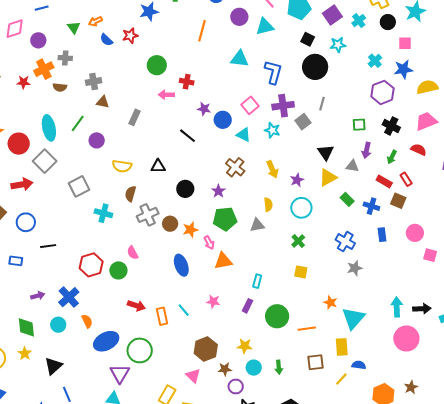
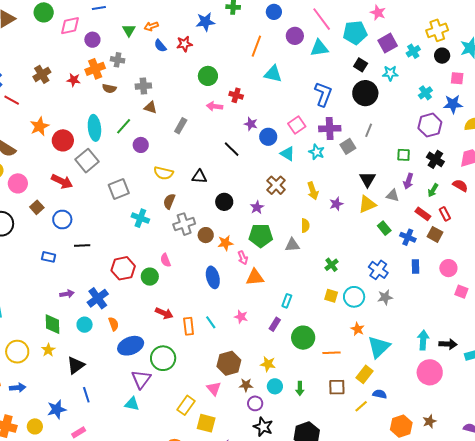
cyan triangle: (240, 59) -> (273, 74), moved
red arrow: (22, 184) -> (62, 181), turned 30
cyan circle: (301, 208) -> (354, 297), moved
yellow rectangle: (342, 347) -> (365, 374), turned 36

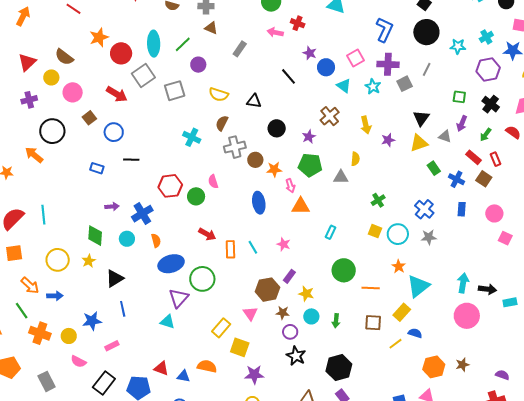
cyan star: (390, 73) -> (458, 46), moved
gray square: (119, 189) -> (175, 91), moved
purple rectangle: (275, 324) -> (289, 276), moved

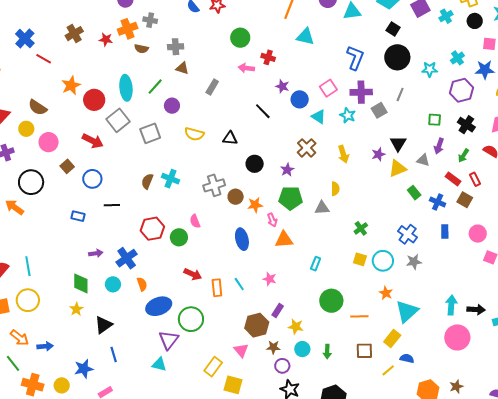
brown semicircle: (222, 123) -> (147, 181), moved
purple star: (388, 140) -> (378, 154), moved
yellow circle: (58, 260) -> (28, 300), moved

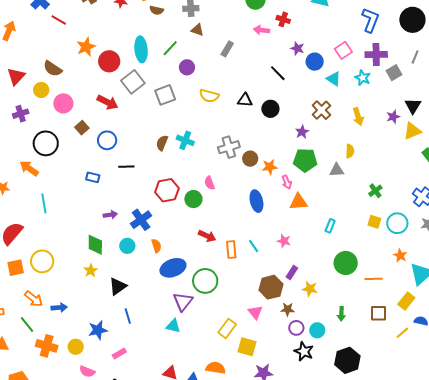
black circle: (255, 164) -> (270, 109), moved
cyan line: (28, 266) -> (44, 203), moved
cyan circle: (302, 349) -> (317, 330), moved

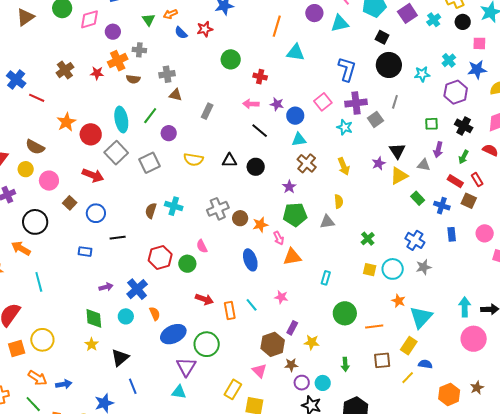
pink arrow: (262, 30) -> (251, 104), moved
cyan triangle: (334, 79) -> (299, 140), moved, turned -35

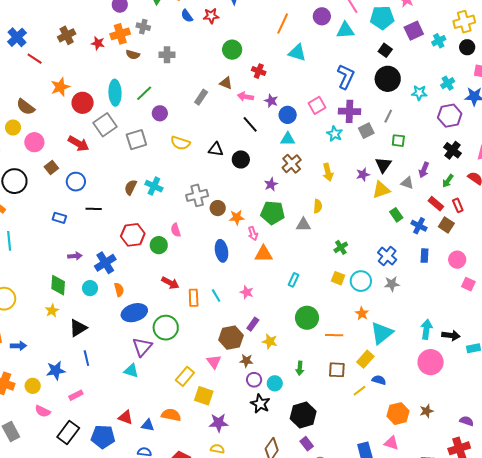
brown triangle: (176, 95) -> (226, 83), moved
green square: (432, 124) -> (398, 141), moved

